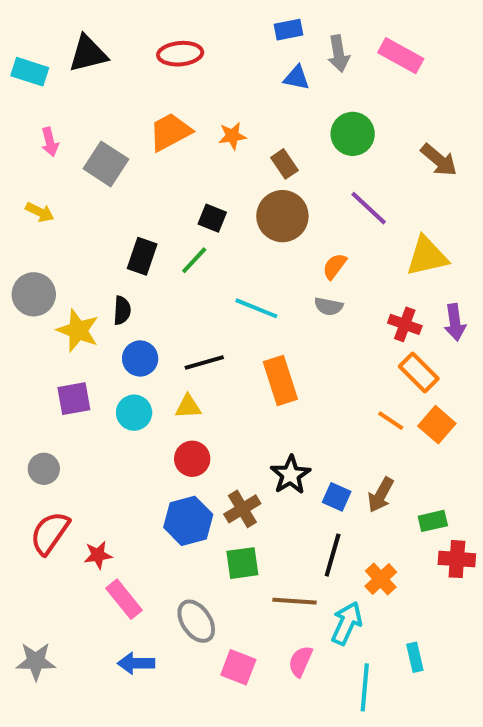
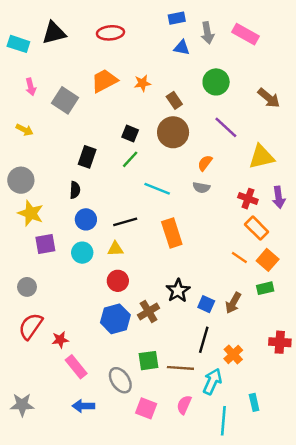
green line: (194, 260) -> (130, 159), moved
yellow star: (78, 330) -> (31, 213), moved
green rectangle: (433, 521) -> (265, 288), moved
green square: (242, 563) -> (149, 361), moved

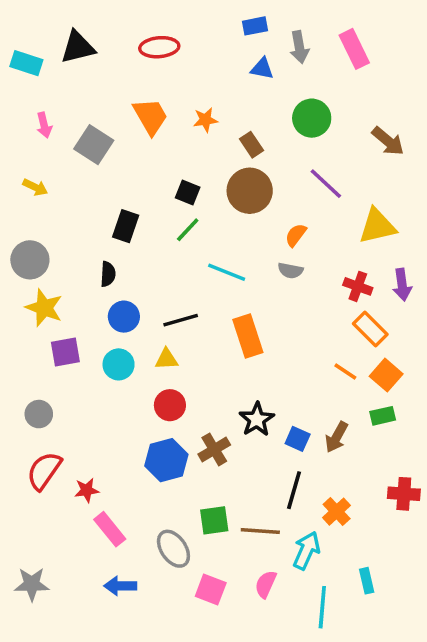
pink rectangle: (245, 34) -> (354, 49), turned 35
orange trapezoid: (104, 81) -> (150, 116), turned 88

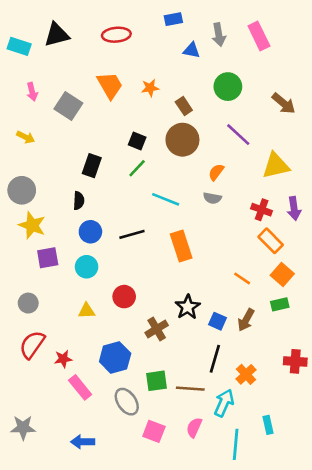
blue rectangle: (255, 26) -> (173, 19), moved
yellow triangle: (166, 359) -> (87, 311), moved
orange line: (345, 372) -> (242, 278), moved
blue hexagon: (166, 460) -> (115, 358), moved
blue arrow: (120, 586) -> (83, 442), moved

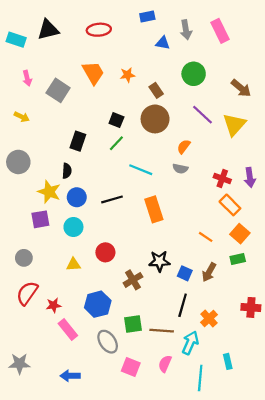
yellow triangle: (276, 166) -> (234, 124), moved, turned -35
yellow star: (32, 225) -> (49, 192), moved
black star: (188, 307) -> (159, 261), turned 30

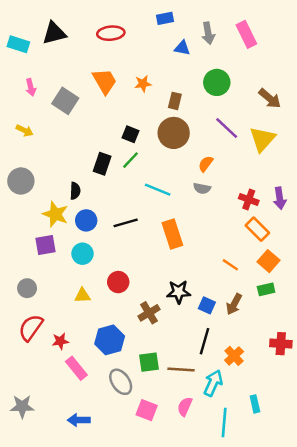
brown rectangle: (156, 90) -> (175, 101), turned 48
black rectangle: (78, 141) -> (102, 164), moved

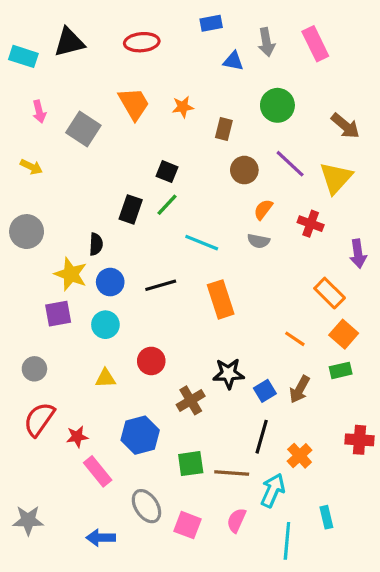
brown circle: (174, 133) -> (244, 170), moved, size x0.7
red cross: (249, 199) -> (311, 224), moved
blue square: (207, 305) -> (265, 391), turned 35
gray ellipse: (121, 382) -> (146, 506), moved

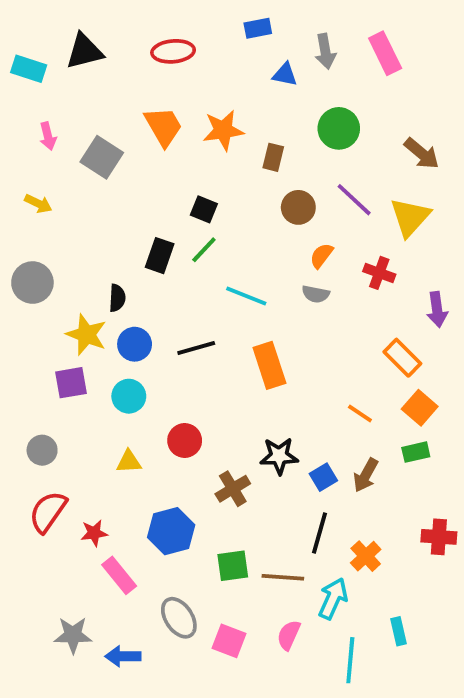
orange star: (183, 107) -> (223, 130), size x1.5
gray star: (28, 520) -> (73, 635), moved

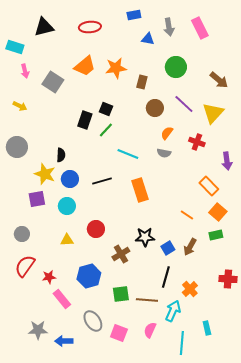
cyan rectangle: (29, 69) -> (15, 47), moved
orange trapezoid: (163, 126) -> (85, 66), turned 80
black rectangle: (160, 256) -> (85, 120), moved

